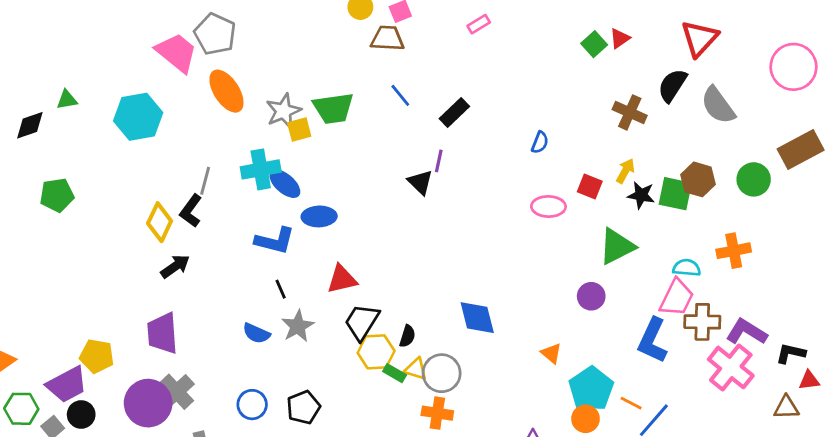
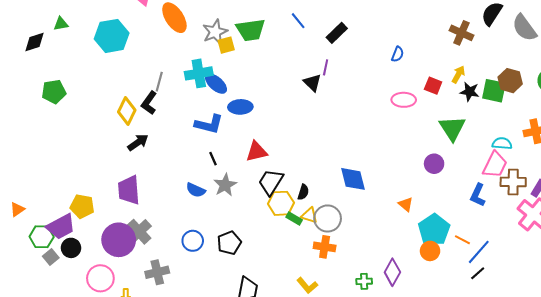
green triangle: (617, 246) -> (452, 128), turned -36
blue L-shape: (652, 340) -> (478, 195), size x0.7
green hexagon: (21, 409) -> (42, 237), moved

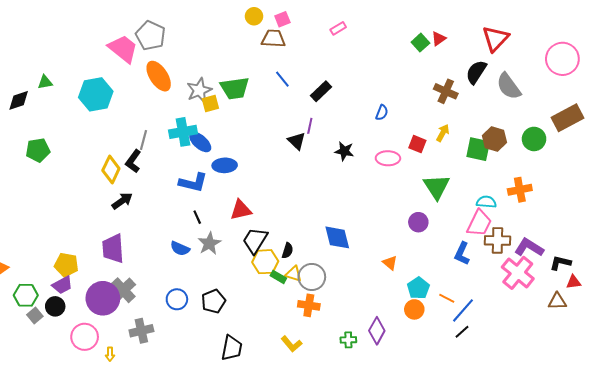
black star: (470, 92) -> (344, 151), moved
purple trapezoid: (61, 227) -> (62, 285), moved, size x0.7
cyan pentagon: (434, 230) -> (418, 288), size x0.7

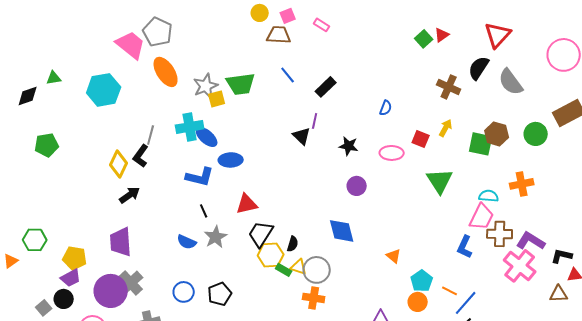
pink rectangle: (338, 28) -> (322, 25), moved, turned 63
purple circle: (418, 222) -> (357, 186), moved
green hexagon: (26, 295) -> (35, 240), moved

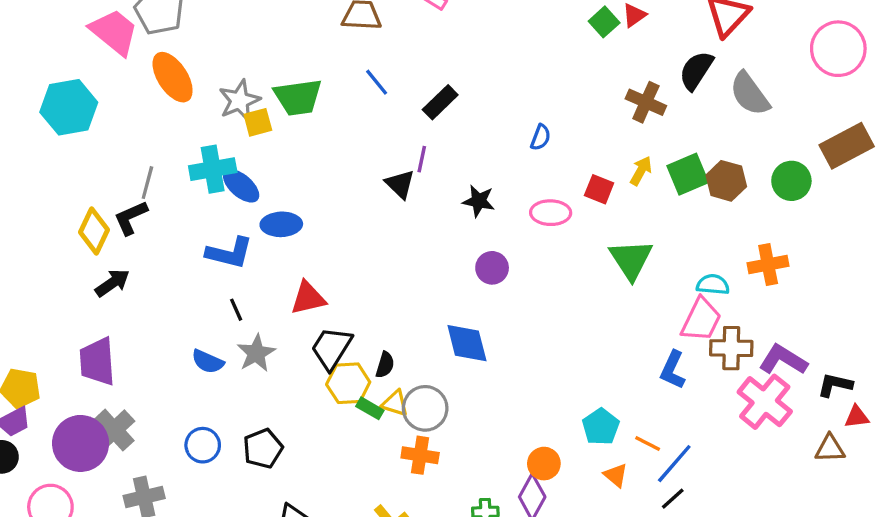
green square: (481, 144) -> (688, 174), moved, turned -35
black L-shape: (141, 156) -> (131, 218), turned 30
orange triangle: (394, 256) -> (616, 475), moved
orange circle: (418, 302) -> (544, 464), moved

